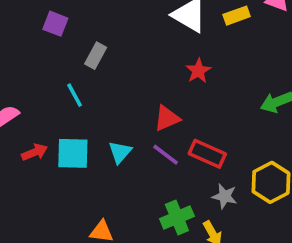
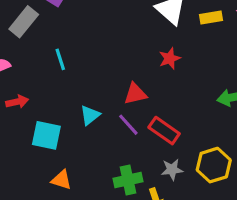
gray rectangle: (96, 56) -> (24, 22), moved, size x1.4
cyan square: (73, 153) -> (46, 135), moved
gray star: (225, 196) -> (172, 170), turned -30

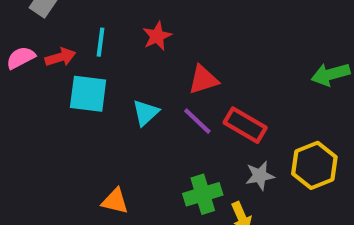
red star: (170, 58) -> (157, 36), moved
cyan line: (60, 59) -> (101, 42), turned 30
red arrow: (17, 102) -> (60, 57), moved
cyan square: (46, 135) -> (88, 94), moved

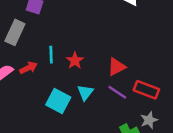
red star: (157, 36) -> (75, 61), moved
cyan square: (88, 94) -> (58, 101), moved, turned 30
gray star: (260, 176) -> (149, 120), moved

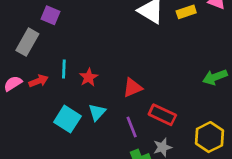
purple line: (117, 92) -> (132, 127), moved, turned 30

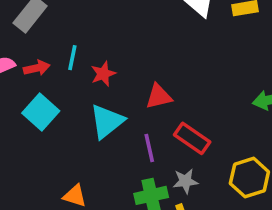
cyan triangle: (97, 112) -> (107, 121), size x1.5
cyan square: (67, 119) -> (41, 112), moved

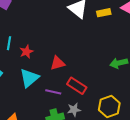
purple line: (149, 148) -> (53, 92), turned -63

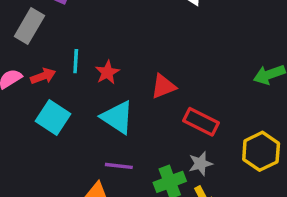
cyan triangle: (29, 78) -> (117, 117), turned -40
purple line: (53, 92) -> (119, 166), moved

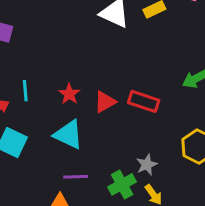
red star: (107, 72) -> (69, 94), moved
red rectangle: (201, 122) -> (144, 101), moved

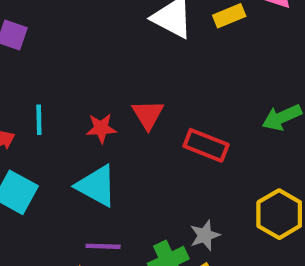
red star: (69, 94) -> (101, 128), turned 30
red triangle: (105, 102) -> (148, 114), moved, turned -35

